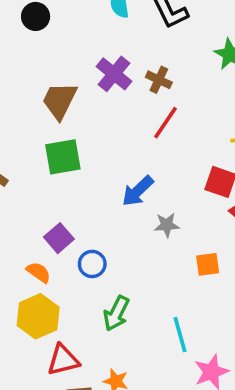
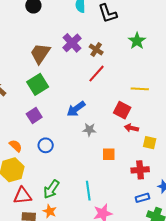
green square: (63, 157) -> (38, 84), turned -30
purple square: (59, 238) -> (34, 115), moved
green arrow: (116, 313) -> (51, 189), moved

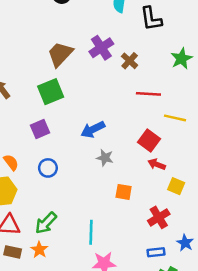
red line: (97, 74) -> (148, 94), moved, turned 42
red cross: (140, 170) -> (159, 217), turned -36

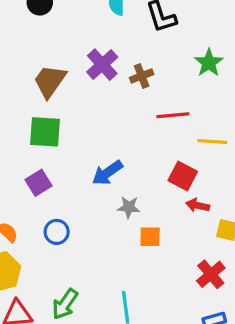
brown cross: (130, 61) -> (142, 76), turned 35
green square: (51, 92) -> (45, 132), turned 35
orange square: (124, 192) -> (150, 237), moved

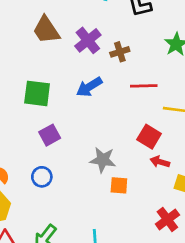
brown trapezoid: (50, 81) -> (46, 30), moved, turned -72
blue arrow: (107, 173) -> (89, 87), moved
purple square: (38, 183) -> (50, 135), moved
gray star: (129, 207) -> (103, 160), size x1.4

